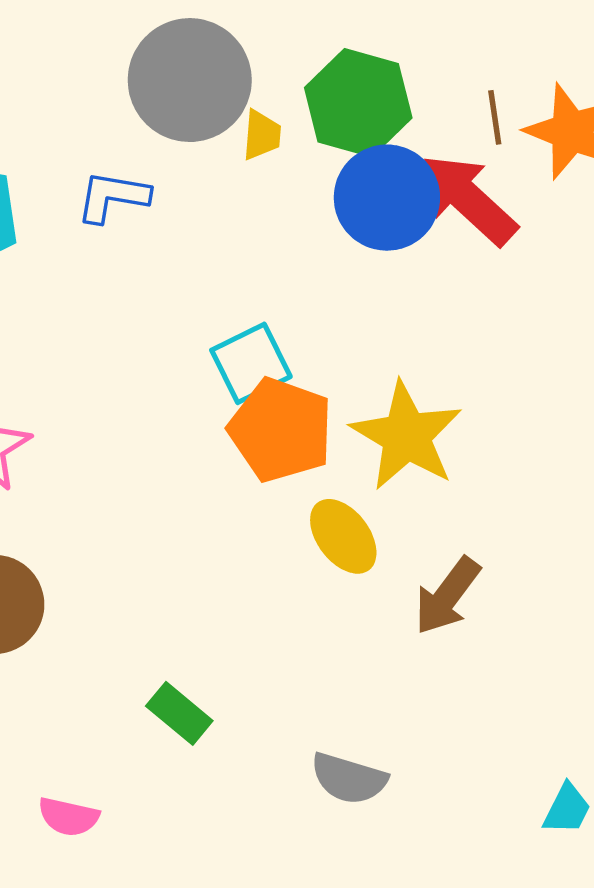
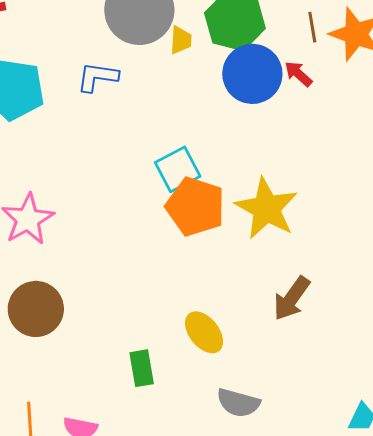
red arrow: (468, 199) -> (298, 74), size x0.5
yellow ellipse: (343, 536) -> (204, 332), moved
green rectangle: (179, 713) -> (142, 368), turned 42

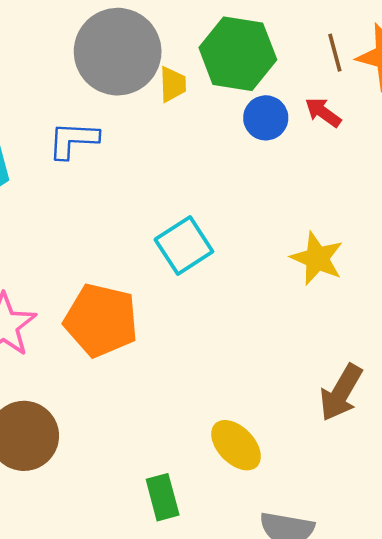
blue circle: (252, 74) -> (266, 118), size x0.6
orange pentagon: (195, 207) -> (101, 320), moved
yellow star: (266, 208) -> (317, 258), moved, size x0.7

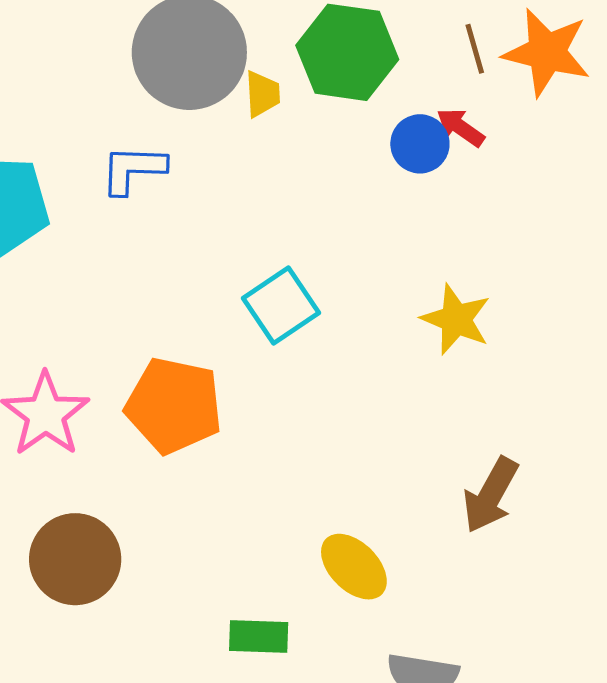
blue circle: (266, 118) -> (420, 144), moved
green rectangle: (163, 497) -> (259, 637), turned -72

